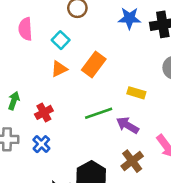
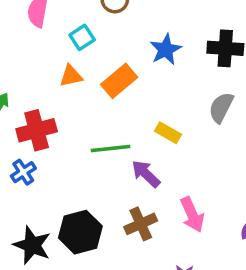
blue star: (129, 18) -> (166, 50), moved, turned 30
red cross: (44, 112) -> (37, 130), size x1.5

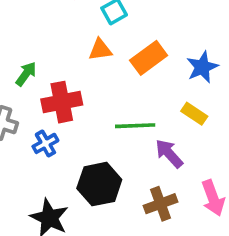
blue star: (166, 50) -> (202, 67), moved
black hexagon: (80, 232) -> (99, 184), moved

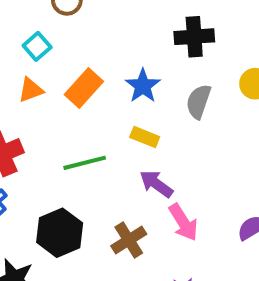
purple arrow: (169, 154) -> (156, 184), moved

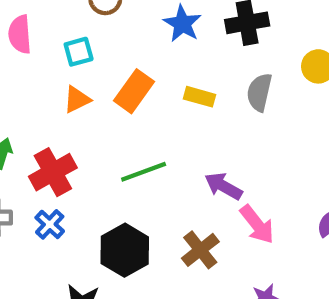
cyan square: (37, 46) -> (79, 52), turned 32
blue star: (143, 86) -> (182, 24), moved
yellow rectangle: (145, 137) -> (200, 97), moved

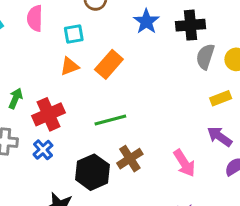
gray semicircle: (259, 92) -> (205, 57), moved
yellow rectangle: (200, 97) -> (221, 98), moved, turned -42
purple arrow: (223, 186) -> (220, 136), moved
brown cross: (200, 250) -> (130, 159), moved

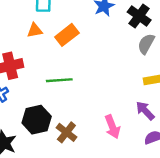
black cross: (190, 25) -> (139, 16), turned 30
brown cross: (130, 159) -> (66, 132), moved, turned -30

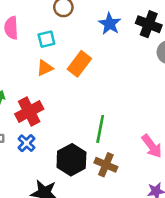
green line: (59, 80) -> (100, 129), moved, turned -60

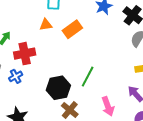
green line: (100, 129) -> (88, 77), moved
black hexagon: (71, 160) -> (58, 88), moved

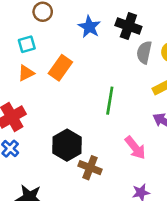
green line: (88, 77) -> (110, 101), moved

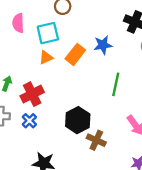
blue star: (89, 27) -> (103, 45), moved, turned 30
cyan square: (27, 44) -> (48, 33), size x1.5

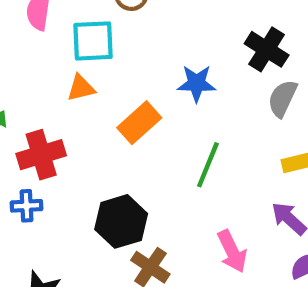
orange rectangle: (75, 54) -> (139, 123), moved
blue cross: (29, 121) -> (27, 206), turned 32

